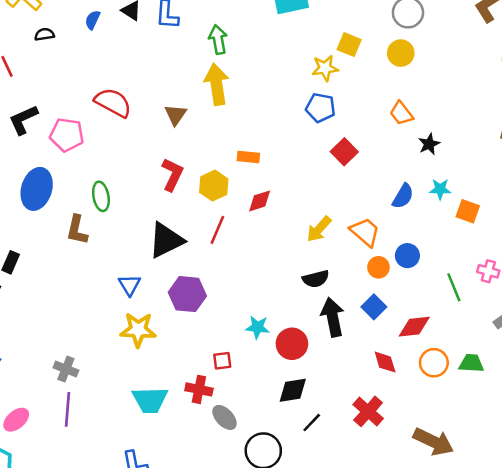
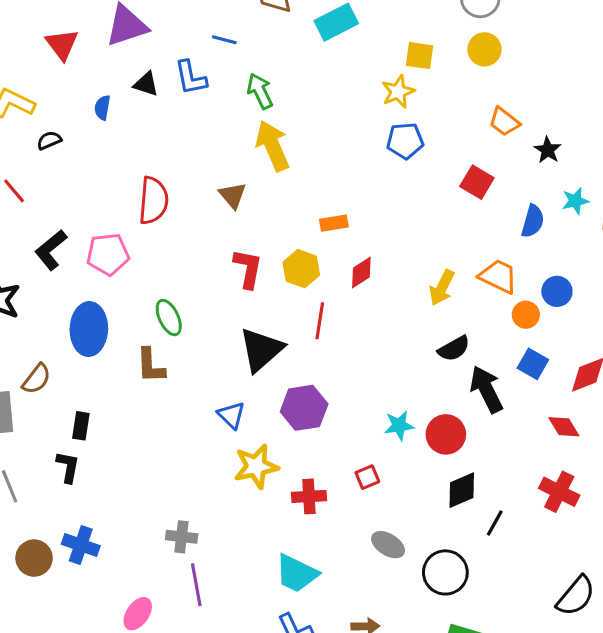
red semicircle: (113, 102) -> (153, 201), turned 81
red square: (344, 152) -> (477, 182), moved
red cross: (199, 389) -> (309, 496), moved
cyan trapezoid: (150, 400) -> (297, 574), moved, turned 42

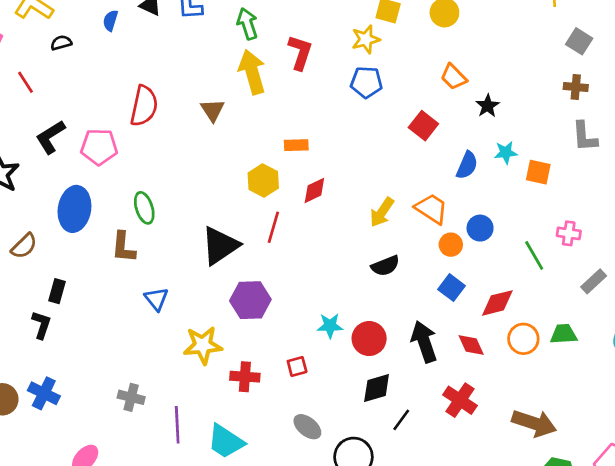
red L-shape: (248, 268) -> (300, 52), moved
black arrow: (486, 389) -> (424, 342), moved
blue triangle: (231, 415) -> (156, 299), moved
purple line: (196, 585) -> (177, 425), moved

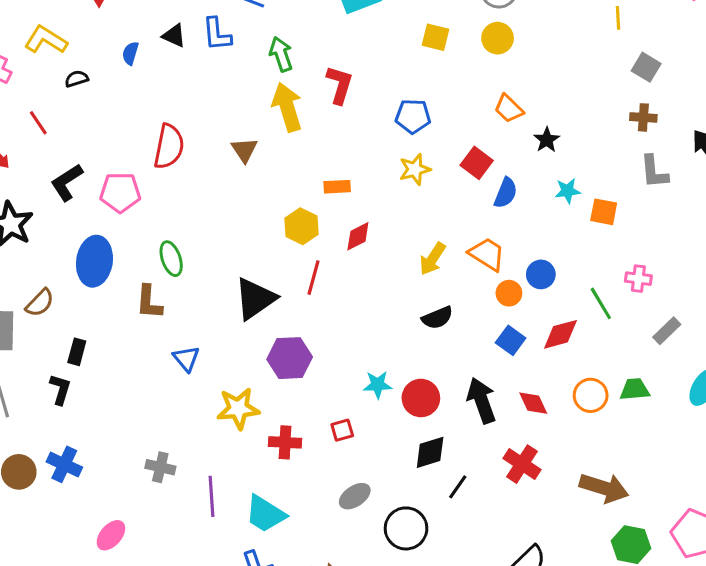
yellow star: (366, 39) -> (415, 169), moved
blue semicircle: (467, 165) -> (506, 193), moved
red diamond: (497, 303) -> (561, 334), moved
gray ellipse: (307, 427) -> (355, 496), turned -72

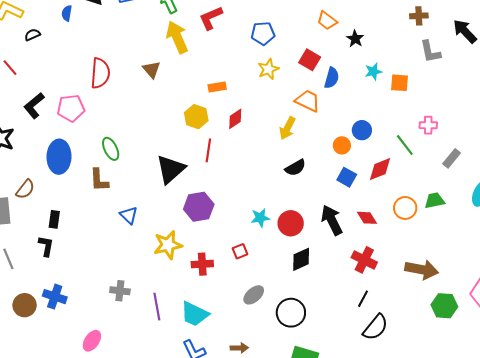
red L-shape: (340, 85) -> (211, 18), turned -124
orange trapezoid: (487, 254) -> (308, 101), moved
black line: (458, 487) -> (363, 299), moved

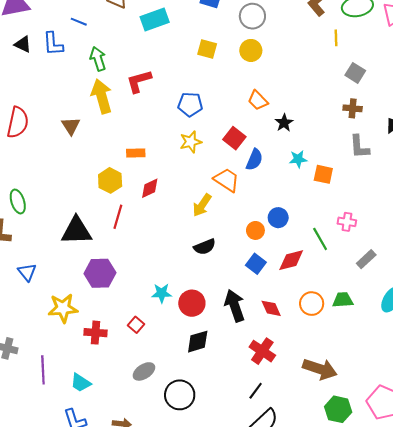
black triangle: (171, 169) -> (76, 231), turned 32
red square: (240, 251) -> (136, 325), turned -35
cyan trapezoid: (195, 314) -> (81, 383), size x0.7

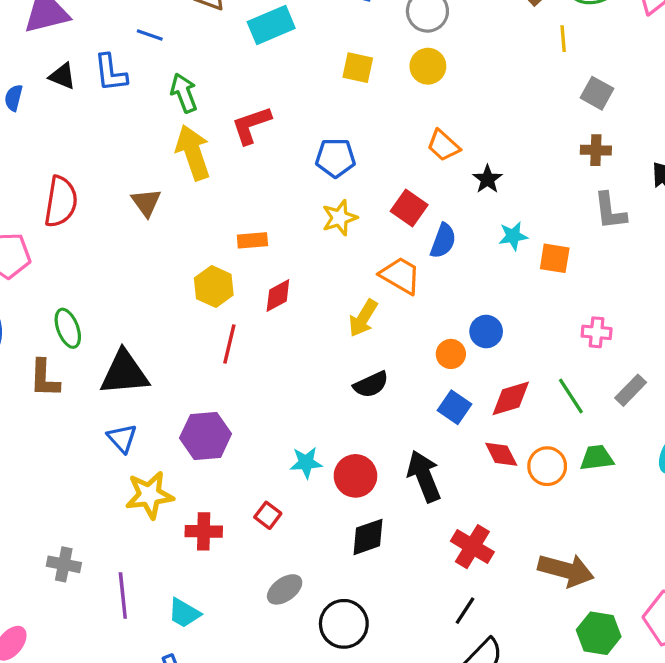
black triangle: (76, 231) -> (124, 373), moved
green line: (320, 239) -> (571, 396), moved
blue triangle: (27, 272) -> (122, 438), moved
red diamond: (271, 308) -> (501, 454), moved

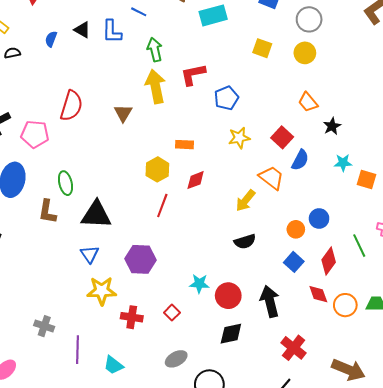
blue pentagon: (335, 158) -> (226, 98), moved, turned -30
green line: (571, 396) -> (359, 246), moved
red diamond: (511, 398) -> (329, 261), turned -44

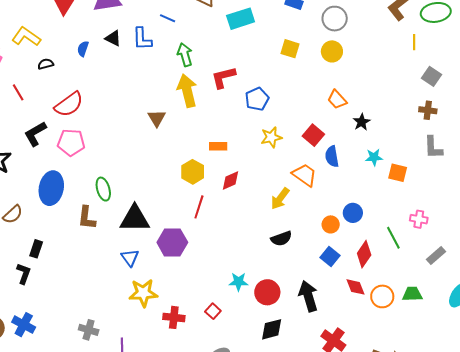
red semicircle: (71, 106) -> (69, 104), moved, turned 40
blue semicircle: (300, 160) -> (332, 156), turned 145
purple hexagon: (140, 259) -> (172, 242), moved

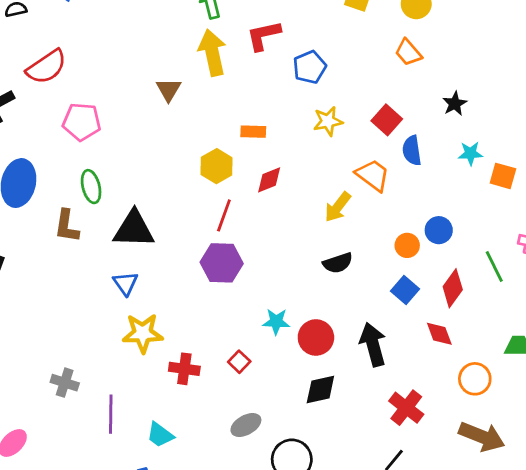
orange trapezoid: (337, 100) -> (408, 52), moved
pink pentagon: (71, 142) -> (82, 122), moved
purple hexagon: (172, 242) -> (222, 263), moved
orange circle: (382, 296) -> (475, 379), moved

